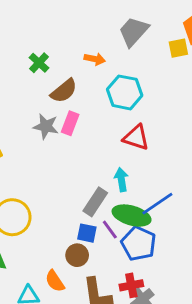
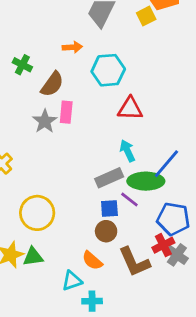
gray star: (46, 126) -> (45, 121), turned -30
gray rectangle: (95, 202) -> (109, 178), turned 48
blue pentagon: (139, 243) -> (173, 219), moved

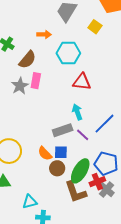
yellow square: (146, 16) -> (95, 27), moved, turned -32
green ellipse: (146, 181) -> (80, 171), moved, turned -65
purple line: (129, 200) -> (83, 135), moved
orange semicircle: (92, 261) -> (45, 153), moved

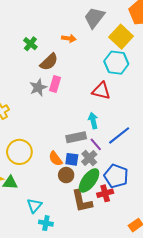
yellow square: (95, 27) -> (121, 37), size x1.6
cyan hexagon: (68, 53) -> (116, 63), moved
gray cross: (107, 190) -> (89, 158), moved
cyan triangle: (30, 202) -> (34, 206), turned -42

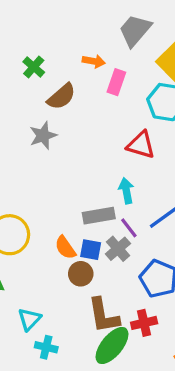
pink rectangle: (55, 84) -> (116, 82), moved
green ellipse: (89, 180) -> (112, 346), moved
red cross: (105, 193) -> (144, 323), moved

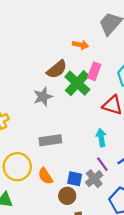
green cross: (34, 67) -> (77, 83), moved, size x1.6
pink rectangle: (116, 82) -> (94, 71), moved
gray rectangle: (99, 216) -> (50, 140), moved
orange semicircle: (65, 248) -> (45, 176), moved

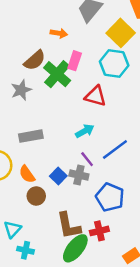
cyan arrow: (101, 138) -> (85, 131), turned 72
blue square: (75, 179) -> (58, 176), turned 35
gray cross: (94, 179) -> (79, 175), turned -36
brown circle: (67, 196) -> (36, 196), moved

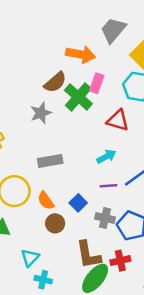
orange arrow: (59, 33) -> (81, 54), size x1.6
purple line: (87, 159) -> (108, 186), turned -56
gray cross: (79, 175) -> (105, 218), moved

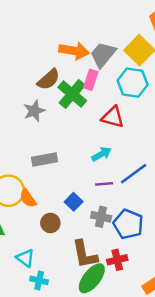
gray trapezoid: (113, 30) -> (103, 54), moved
orange semicircle: (46, 201) -> (28, 198), moved
cyan triangle: (30, 258) -> (25, 258), turned -36

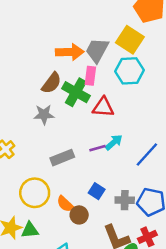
gray star: (34, 111) -> (44, 115), turned 30
red triangle: (113, 117) -> (103, 107), moved
purple line: (104, 184) -> (97, 148), moved
orange semicircle: (28, 198) -> (65, 204), moved

